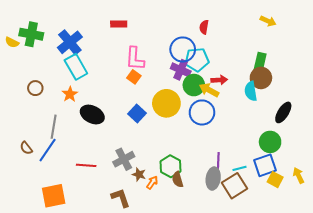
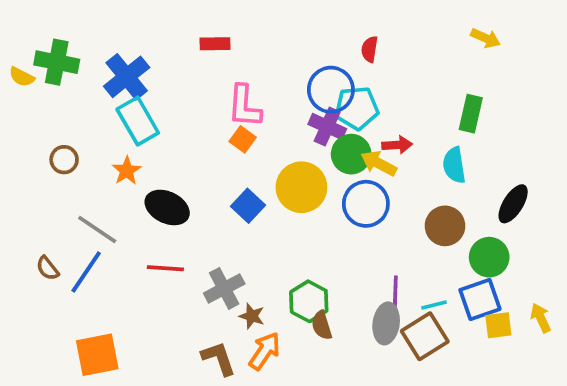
brown circle: (261, 78) -> (445, 226), moved
gray line: (54, 127) -> (97, 230), turned -65
red line: (86, 165) -> (165, 268), moved
yellow square: (275, 180) -> (498, 325), turned -35
orange arrow: (152, 183) -> (265, 351), moved, size x1.5

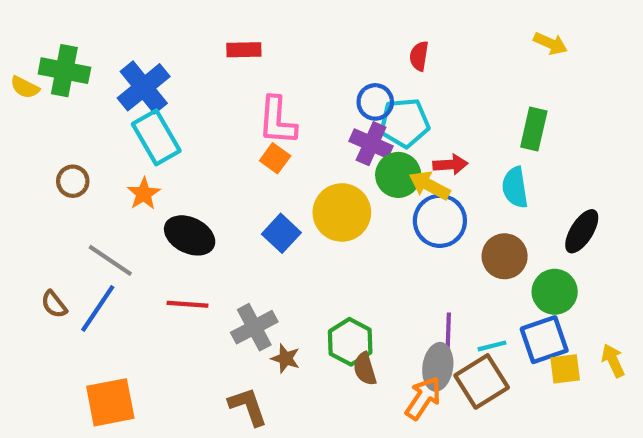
blue circle: (331, 90) -> (375, 102), size x0.7
blue circle: (366, 204) -> (440, 221), moved
orange arrow: (265, 351) -> (423, 398), moved

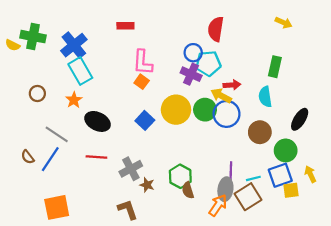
red semicircle: (419, 56) -> (216, 29), size x1.6
green circle: (398, 175) -> (205, 110), moved
yellow arrow: (613, 361) -> (310, 174), moved

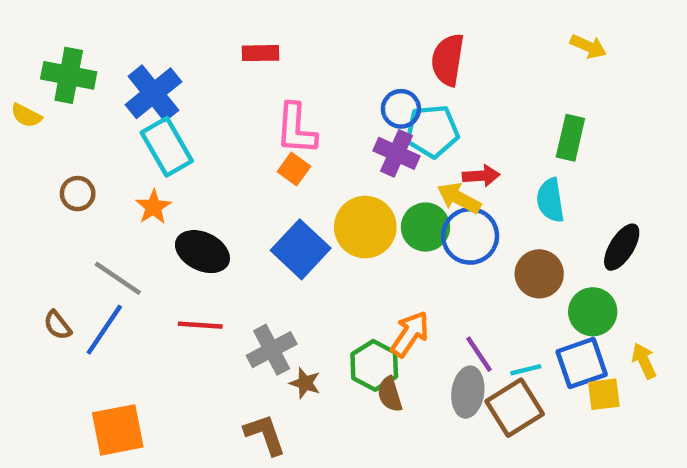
yellow semicircle: (13, 45) -> (26, 116), moved
blue square: (145, 120) -> (301, 249), size x1.4
purple line: (231, 171) -> (479, 354), turned -36
orange arrow: (218, 205) -> (410, 334), moved

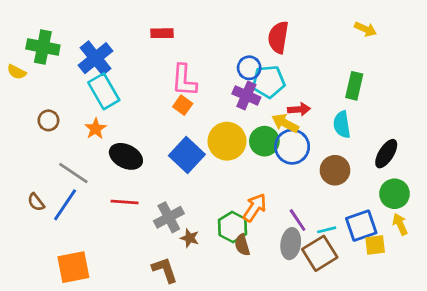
green circle: (593, 312) -> (394, 194), moved

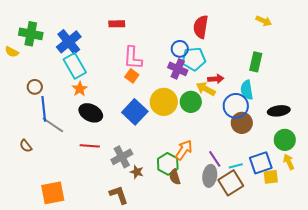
orange star: (96, 129) -> (80, 89), moved
blue circle: (292, 147) -> (236, 106), moved
black ellipse: (386, 154) -> (279, 111), turned 50
blue line: (65, 205) -> (44, 109), moved, turned -40

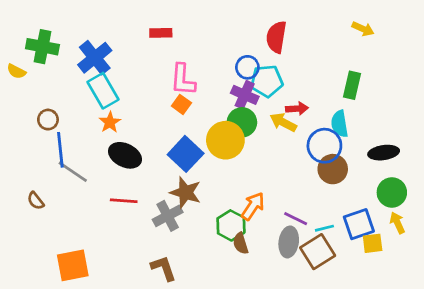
green circle: (191, 102) -> (242, 122), moved
purple line: (215, 159) -> (296, 219), turned -30
brown star: (137, 172) -> (186, 192), moved, size x1.6

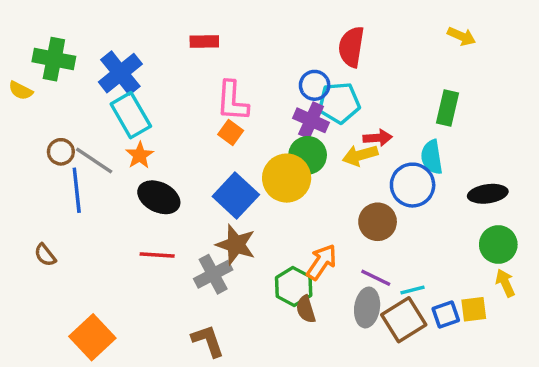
yellow arrow: (283, 122) -> (360, 155), turned -44
brown circle: (333, 169) -> (378, 222), moved
gray line: (73, 172) -> (94, 161), moved
blue square: (359, 224) -> (446, 314), moved, size x0.7
orange square: (73, 265) -> (92, 337), turned -32

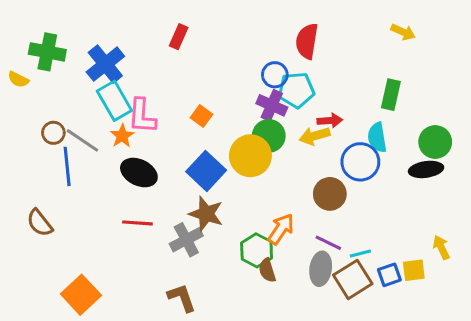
red rectangle: (204, 42) -> (179, 37), turned -65
pink L-shape: (232, 101) -> (142, 116), moved
green circle: (498, 245) -> (435, 142), moved
brown semicircle: (45, 255) -> (40, 223), size x1.4

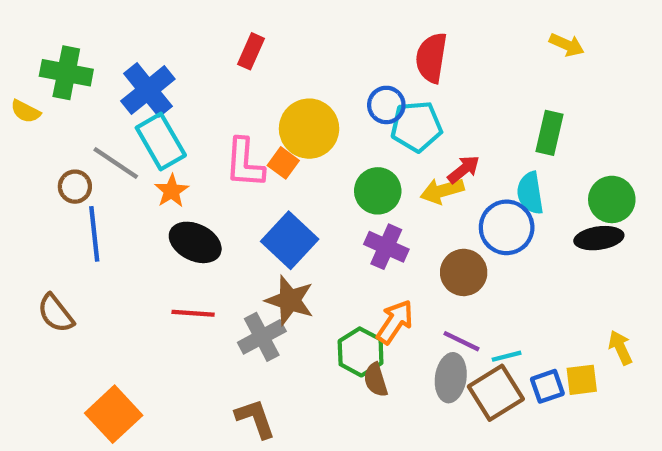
purple cross: (272, 105) -> (386, 247), moved
pink L-shape: (142, 116) -> (245, 163), moved
red arrow: (330, 121) -> (464, 169), turned -35
gray line: (82, 140) -> (116, 163), moved
yellow circle: (250, 156) -> (309, 129), moved

